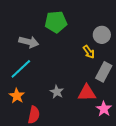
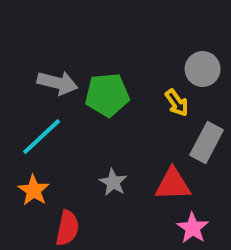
green pentagon: (56, 22) -> (107, 95), moved
pink star: (104, 109) -> (193, 228), moved

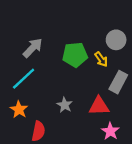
gray arrow: (57, 83) -> (33, 48), turned -60
green pentagon: (107, 95) -> (75, 55), moved

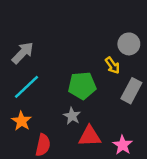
gray arrow: (33, 48) -> (23, 53), moved
green pentagon: (75, 55) -> (82, 86), moved
red triangle: (99, 106) -> (90, 136), moved

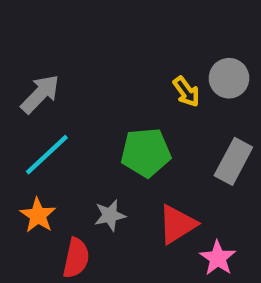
yellow arrow: (112, 65) -> (186, 92), moved
gray star: (72, 116) -> (110, 215), moved, turned 30
red triangle: (90, 136) -> (177, 224), moved, turned -30

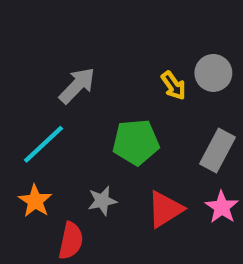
gray arrow: (40, 94) -> (77, 86), moved
pink star: (218, 258) -> (222, 207), moved

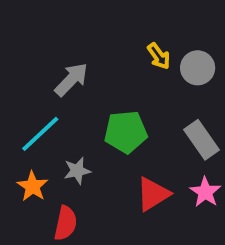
yellow arrow: (174, 86) -> (159, 56), moved
gray rectangle: (218, 151) -> (201, 140), turned -63
gray star: (102, 201) -> (77, 171), moved

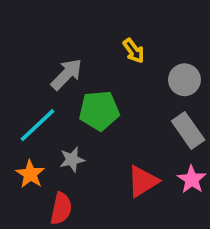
yellow arrow: (159, 56) -> (134, 51), moved
gray circle: (198, 68) -> (184, 80), moved
green pentagon: (126, 132) -> (99, 111), moved

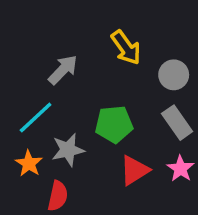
yellow arrow: (134, 51) -> (126, 48), size x1.5
green pentagon: (99, 111) -> (114, 124), moved
gray star: (72, 160) -> (68, 150), size x1.4

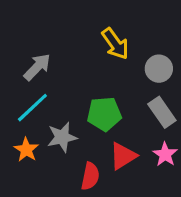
gray arrow: (63, 70) -> (37, 67), moved
red semicircle: (58, 196) -> (90, 176), moved

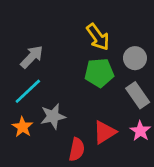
green pentagon: (104, 114) -> (99, 73), moved

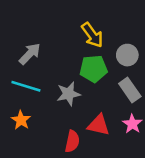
cyan line: (28, 91) -> (26, 86), turned 60
gray star: (53, 116) -> (69, 94), moved
red triangle: (105, 132) -> (99, 125), turned 45

